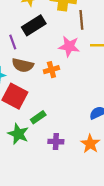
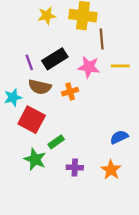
black rectangle: (34, 25) -> (55, 59), moved

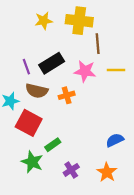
purple cross: (75, 167) -> (71, 170), turned -35

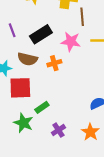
purple line: (26, 67) -> (12, 30), moved
red square: (29, 123) -> (20, 88), turned -30

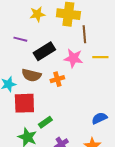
purple line: (12, 30) -> (20, 39), moved, turned -56

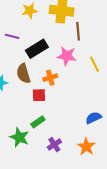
yellow line: (100, 57) -> (95, 64), moved, turned 63
brown semicircle: (31, 75) -> (23, 74), turned 60
red square: (24, 103) -> (39, 95), moved, size x0.6

